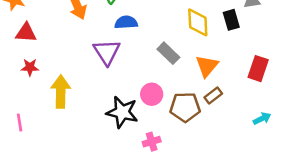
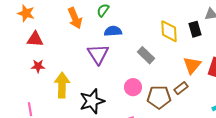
orange triangle: (207, 66) -> (192, 65), moved
black star: (122, 112) -> (92, 101), moved, turned -30

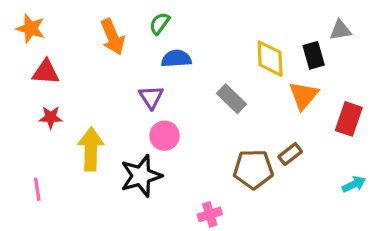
purple triangle: (98, 54) -> (151, 97), size x0.7
orange triangle: (192, 65) -> (304, 95), moved
pink circle: (133, 87) -> (165, 136), moved

